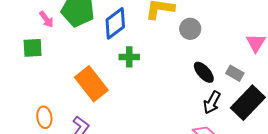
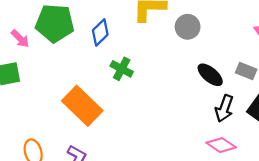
blue diamond: (115, 23) -> (100, 32), size x0.7
green cross: (129, 57) -> (122, 69), turned 36

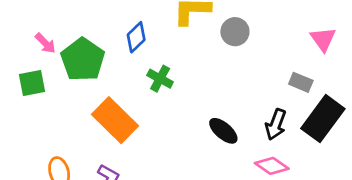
green pentagon: (55, 23) -> (83, 60), moved, turned 30
black ellipse: (210, 75) -> (223, 131), moved

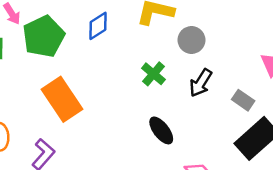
green cross: (160, 79) -> (154, 74), moved
black arrow: (276, 124) -> (201, 83), moved

